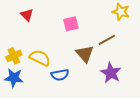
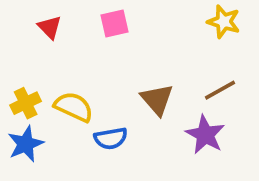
pink square: (71, 24) -> (114, 24), moved
brown line: (107, 40) -> (220, 90), moved
blue star: (14, 78) -> (26, 144), turned -30

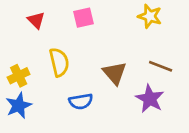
yellow star: (224, 22) -> (150, 16), moved
brown line: (220, 90) -> (161, 66), turned 50
yellow semicircle: (74, 107) -> (59, 62), moved, turned 52

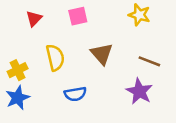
red triangle: (36, 20) -> (34, 19), turned 30
brown triangle: (115, 73) -> (102, 54), moved

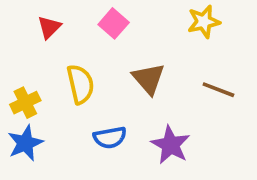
yellow star: (139, 15) -> (204, 22), turned -30
pink square: (78, 16) -> (114, 23), turned -36
purple star: (139, 91) -> (171, 145), moved

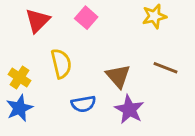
red triangle: (49, 27) -> (38, 20), size x1.4
brown triangle: (149, 79) -> (118, 76), moved
yellow cross: (25, 103) -> (19, 77), turned -30

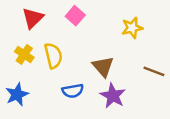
yellow star: (154, 16) -> (132, 28), moved
brown line: (165, 68) -> (154, 71), moved
yellow cross: (19, 77) -> (24, 54), moved

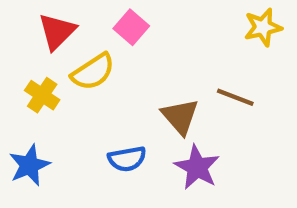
yellow star: (132, 28) -> (263, 27), moved
yellow semicircle: (53, 56) -> (93, 72), moved, turned 70
brown line: (154, 71) -> (235, 97), moved

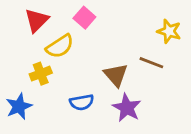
yellow star: (263, 27) -> (169, 31), moved, turned 30
yellow cross: (42, 95) -> (41, 74), moved, turned 35

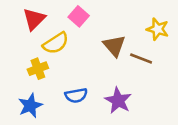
brown triangle: (116, 75) -> (114, 46), moved
blue star: (19, 106) -> (30, 106), moved

